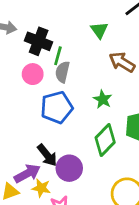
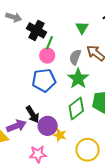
gray semicircle: (62, 72) -> (75, 57), moved
pink circle: (33, 74) -> (47, 56), moved
green star: (103, 99) -> (78, 79), size x1.5
yellow star: (41, 188) -> (60, 135), moved

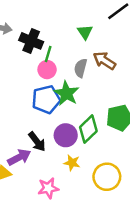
green star: (78, 79) -> (66, 93), moved
purple circle: (48, 126) -> (66, 135), moved

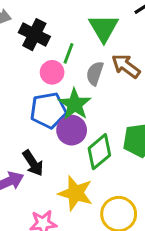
green triangle: (85, 32) -> (104, 28), size x1.5
green line: (48, 54) -> (68, 53), moved
purple circle: (66, 135) -> (72, 130), moved
yellow star: (72, 163) -> (75, 193), size x1.6

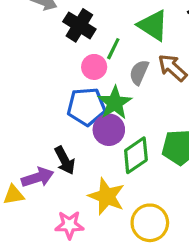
green triangle: (104, 28) -> (153, 25), turned -32

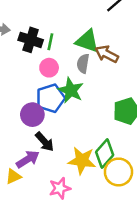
green triangle: (153, 25) -> (87, 41), moved
green line: (113, 49) -> (50, 42), moved
purple circle: (109, 130) -> (32, 115), moved
green diamond: (136, 155) -> (105, 154), moved

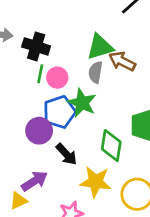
green triangle: (87, 41) -> (100, 47), turned -35
green line: (50, 42) -> (40, 74), moved
black arrow: (45, 142) -> (66, 154), moved
green diamond: (105, 154) -> (111, 146), moved, turned -32

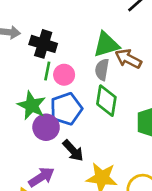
green star: (82, 103) -> (32, 105), moved
green diamond: (111, 146) -> (106, 101), moved

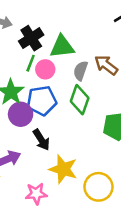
black cross: (43, 44) -> (31, 38), turned 30
green triangle: (106, 44) -> (62, 47), moved

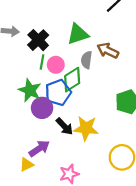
green triangle: (62, 47) -> (78, 34), moved
green diamond: (80, 100) -> (72, 80), moved, turned 50
yellow star: (63, 169) -> (86, 128), moved

